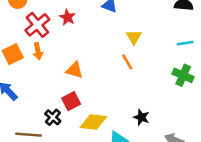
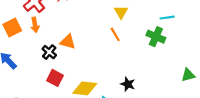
green cross: (183, 75) -> (156, 37), moved
red square: (71, 101) -> (55, 78), moved, turned -35
black cross: (53, 117) -> (49, 52), moved

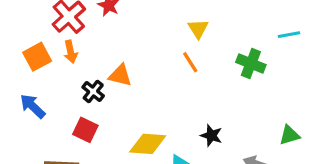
cyan line: (167, 18) -> (289, 35), moved
green triangle: (188, 75) -> (290, 135), moved
red square: (55, 78) -> (85, 130), moved

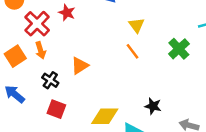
green cross: (251, 64) -> (179, 49), turned 30
orange triangle: (120, 75) -> (80, 66), turned -42
black cross: (93, 91) -> (50, 80), moved

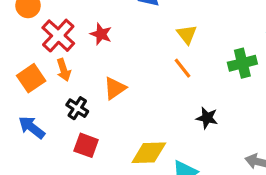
red star: (67, 13) -> (101, 34), moved
green cross: (179, 49) -> (242, 63), turned 30
black star: (153, 106) -> (207, 118), moved

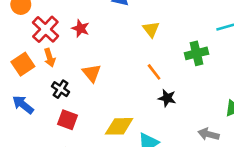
orange line: (183, 68) -> (154, 72), moved
orange triangle: (115, 88) -> (92, 73), turned -36

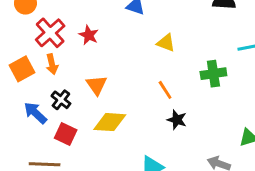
yellow triangle: (151, 29) -> (166, 43), turned -36
blue arrow: (23, 105) -> (35, 113), moved
yellow diamond: (119, 126) -> (110, 122), moved

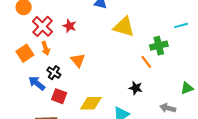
yellow triangle: (166, 43) -> (124, 27), size x1.6
orange line: (165, 90) -> (146, 62), moved
black star: (177, 120) -> (136, 88), moved
yellow diamond: (110, 122) -> (91, 103), moved

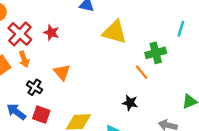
cyan line: (181, 25) -> (181, 29), turned -56
blue arrow: (37, 83) -> (16, 112), moved

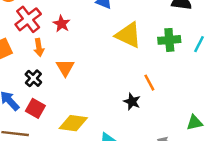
green cross: (156, 53) -> (169, 40), moved
orange arrow: (24, 59) -> (39, 47), moved
black star: (130, 103) -> (132, 102), moved

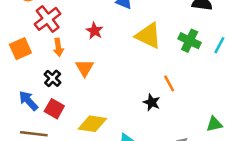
red star: (62, 24) -> (95, 31), moved
green cross: (169, 40) -> (190, 41), turned 30

